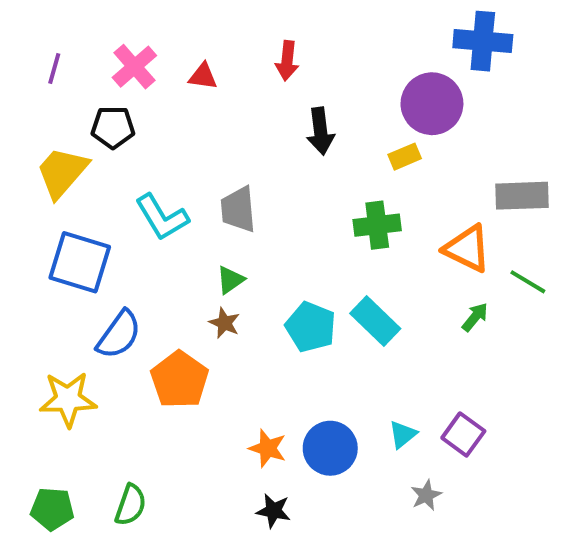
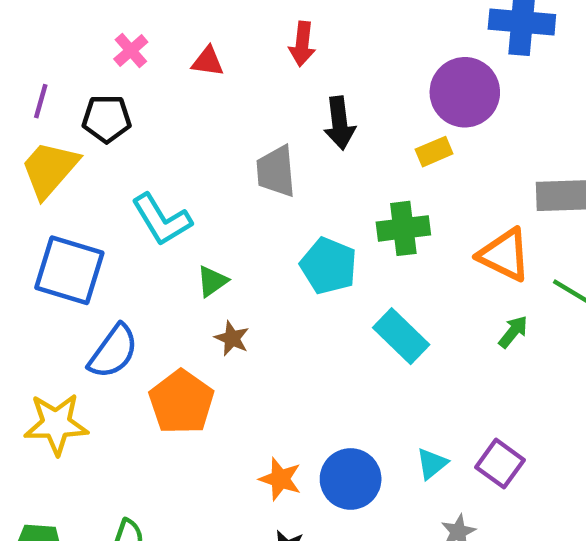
pink cross: (134, 67) -> (131, 51), size x0.7
purple line: (54, 69) -> (41, 101), moved
gray trapezoid: (238, 209) -> (276, 171), moved
green triangle: (230, 280) -> (212, 281), moved
cyan pentagon: (311, 327) -> (329, 266), moved

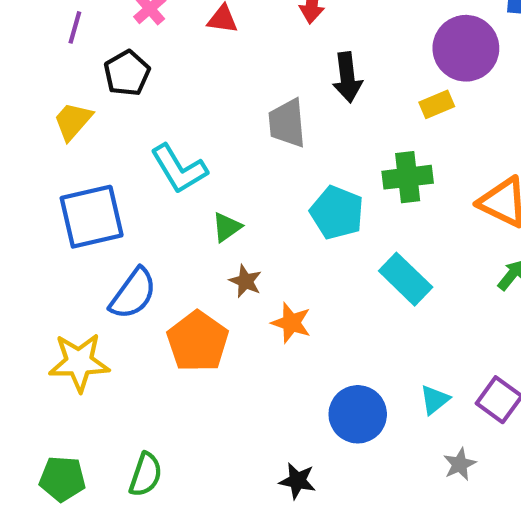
purple line: (41, 101) -> (75, 27), moved
black pentagon: (107, 119) -> (127, 73), turned -30
yellow trapezoid: (50, 169) -> (73, 121), size x0.7
blue square: (69, 270) -> (92, 217), turned -30
orange star: (280, 479) -> (291, 323), moved

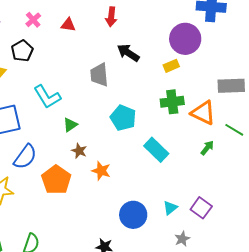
black arrow: (347, 77) -> (128, 53), turned 130
green cross: (408, 177) -> (172, 102), moved

